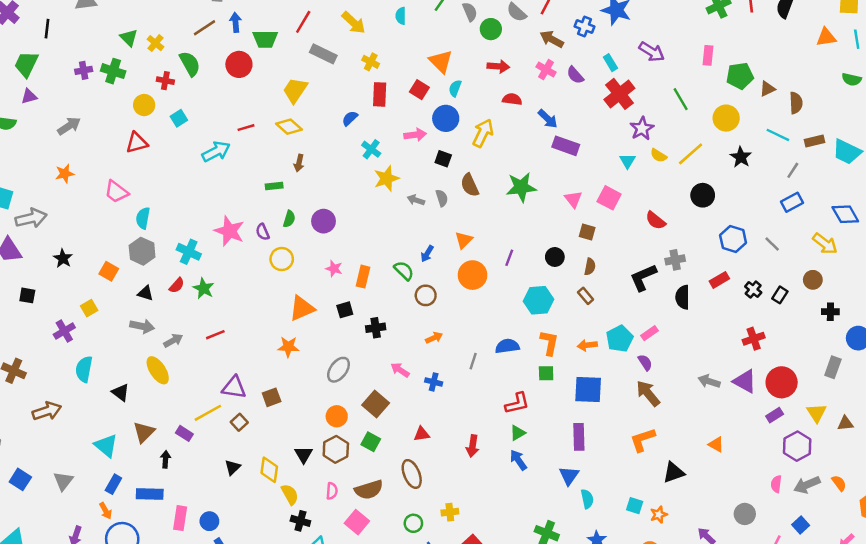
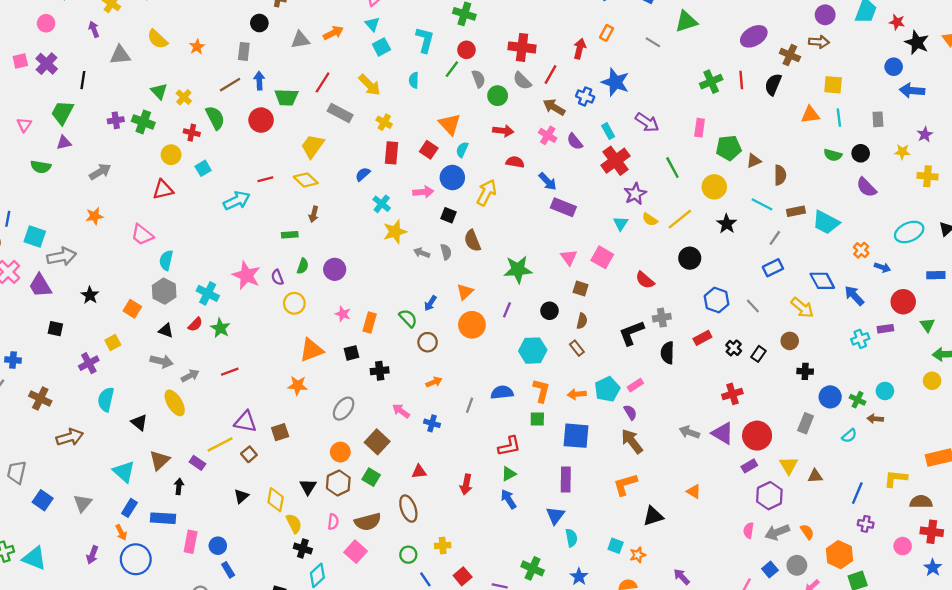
green star: (521, 187) -> (518, 270), moved
gray circle: (745, 514) -> (797, 565), moved

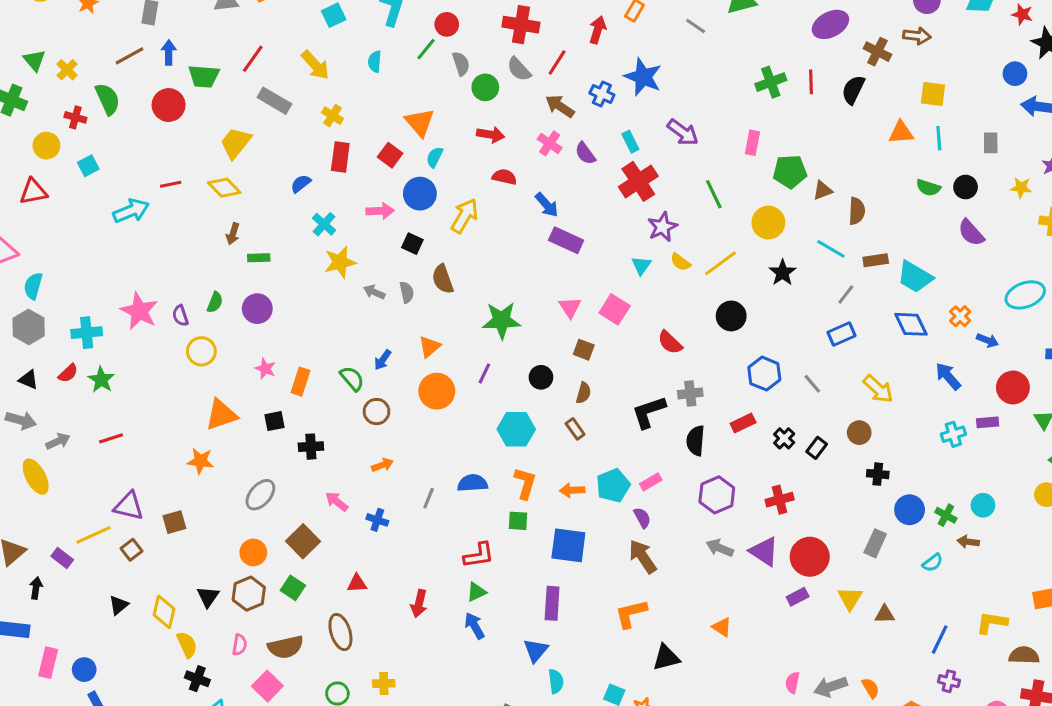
green rectangle: (290, 235) -> (259, 258), moved
blue diamond: (822, 281) -> (911, 324), moved
cyan cross: (208, 293) -> (87, 333), turned -35
purple hexagon: (769, 496) -> (717, 495), moved

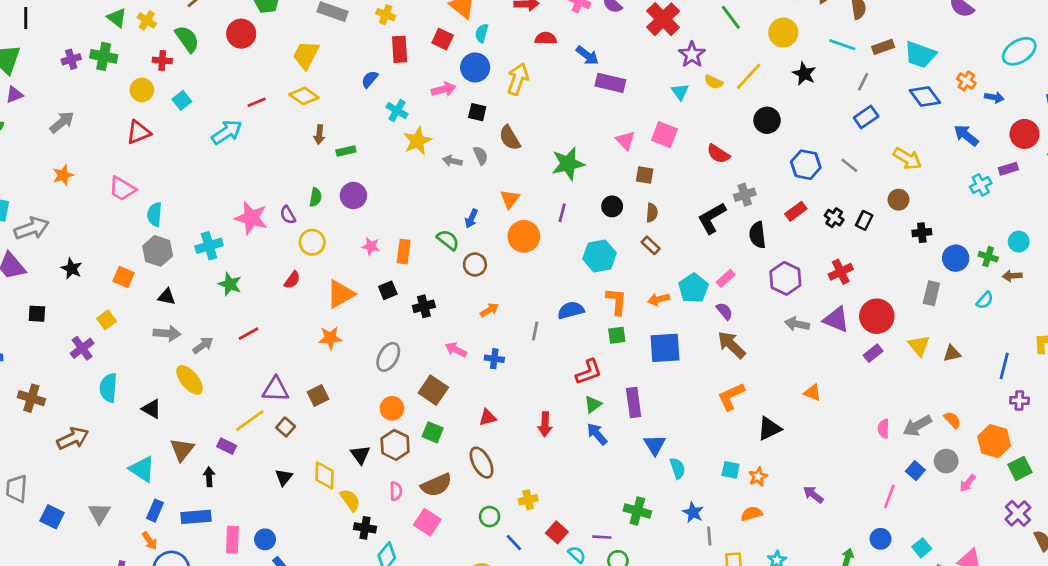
red semicircle: (68, 373) -> (292, 280), moved
purple rectangle: (552, 603) -> (634, 402), moved

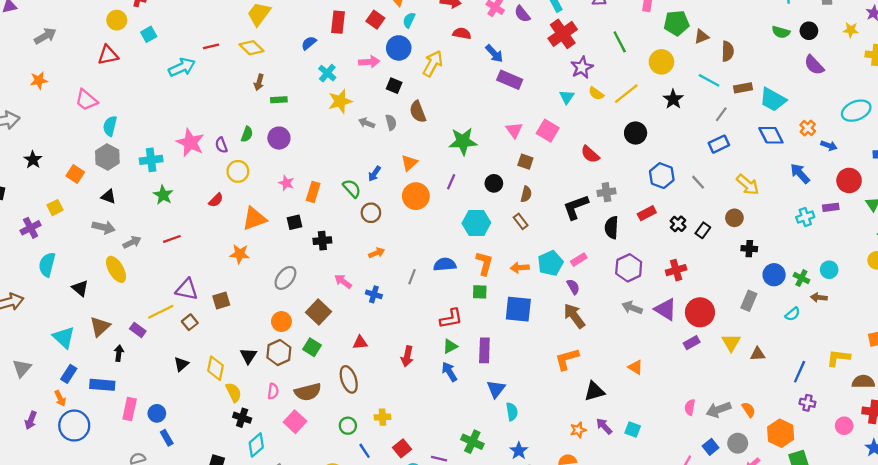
cyan square: (731, 470) -> (633, 430), moved
purple arrow: (813, 494) -> (604, 426), moved

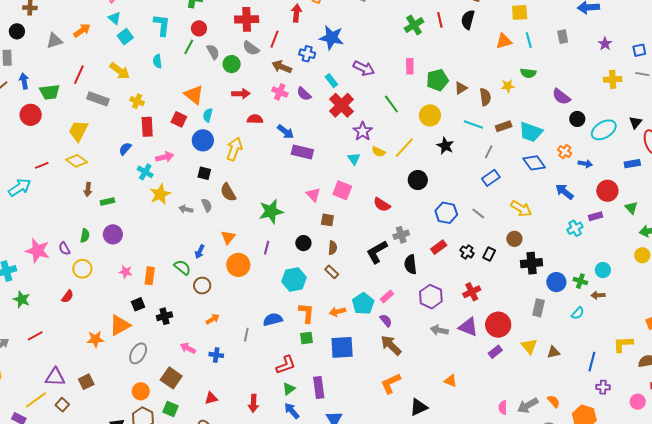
yellow star: (851, 30) -> (508, 86), moved
black circle: (809, 31) -> (577, 119), moved
pink arrow: (369, 62) -> (165, 157), moved
orange triangle: (254, 219) -> (120, 325), moved
black cross: (749, 249) -> (532, 263), size x1.5

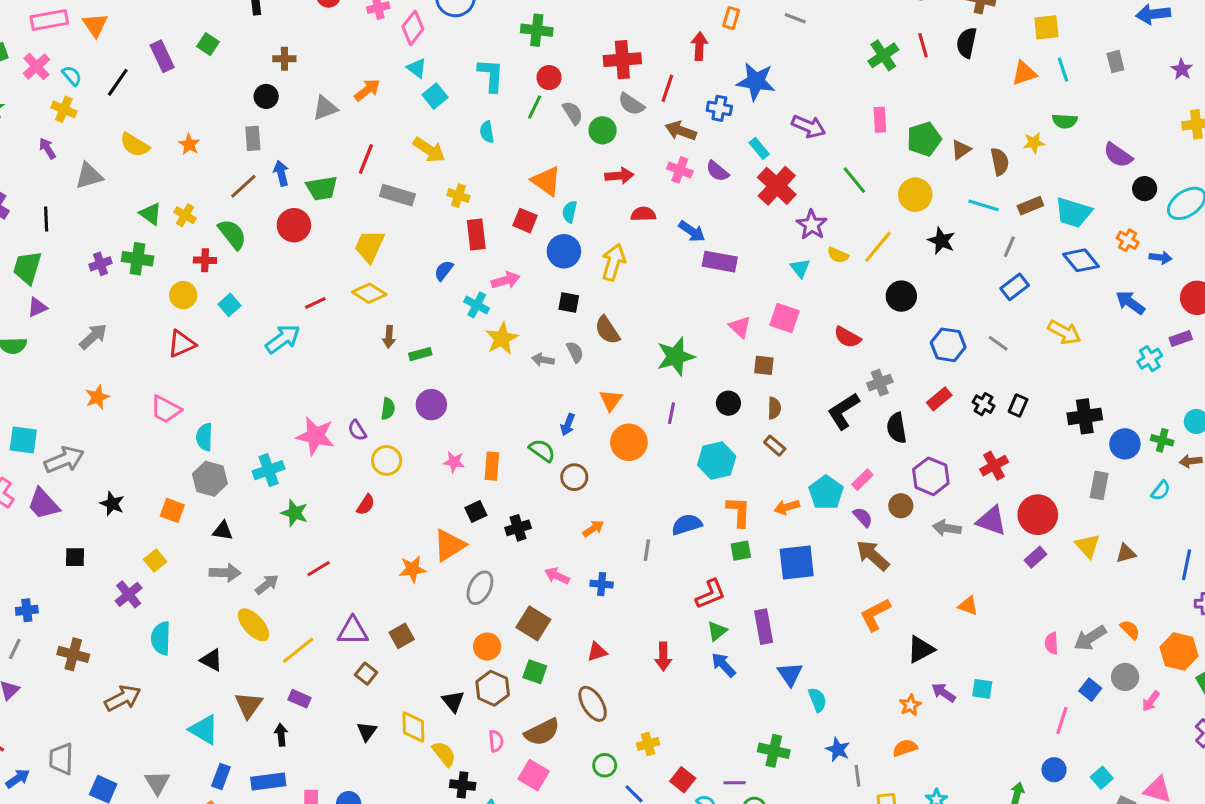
brown circle: (514, 239) -> (901, 506), moved
yellow line: (36, 400) -> (298, 650), moved

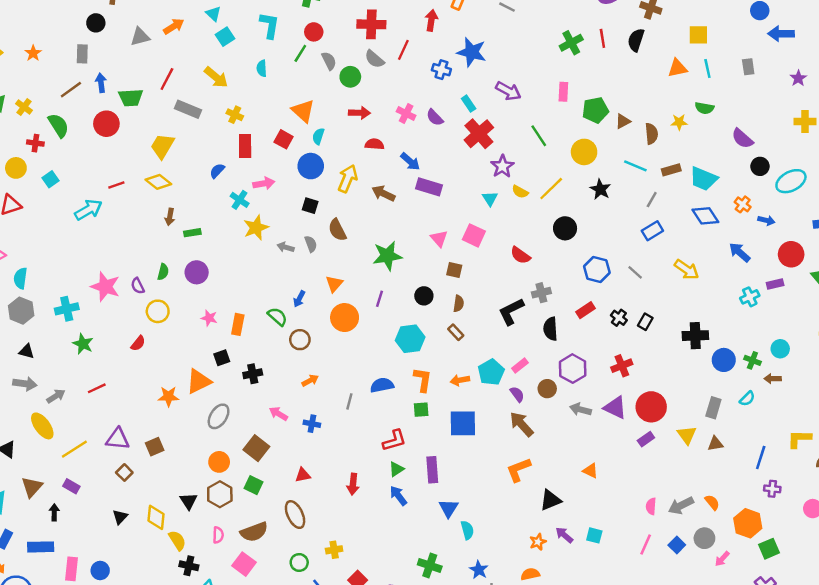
brown arrow: (681, 131) -> (383, 193), moved
gray rectangle: (1099, 485) -> (713, 408), moved
pink line: (1062, 720) -> (646, 545), moved

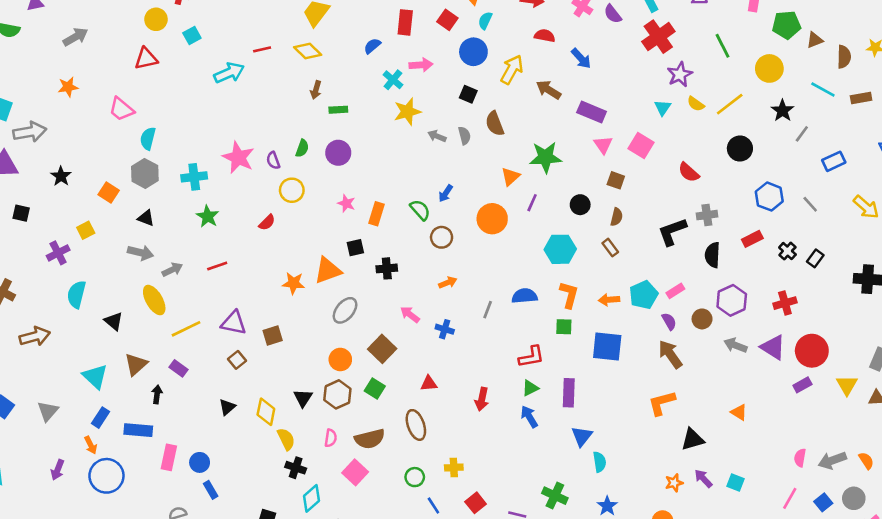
purple rectangle: (429, 187) -> (592, 112), moved
gray line: (652, 200) -> (802, 134), moved
orange triangle: (334, 284) -> (510, 177), moved

